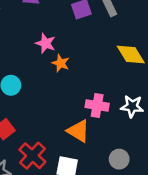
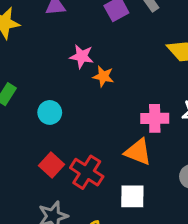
red cross: (32, 156) -> (87, 172), moved

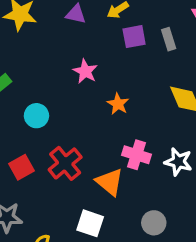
orange star: (103, 76) -> (118, 104), moved
red cross: (87, 172) -> (65, 163), moved

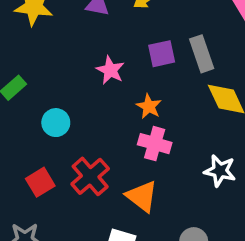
purple square: (134, 37) -> (162, 54), moved
gray rectangle: (169, 39) -> (202, 54), moved, size x1.4
pink cross: (137, 155) -> (155, 144), moved

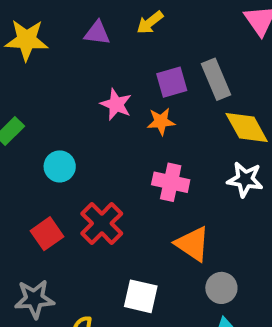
orange star: (149, 106) -> (161, 121), moved, turned -30
white star: (220, 171) -> (245, 179), moved
orange triangle: (142, 196) -> (192, 244), moved

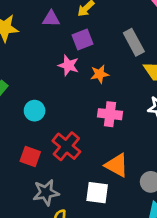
purple square: (172, 82) -> (83, 39), moved
red square: (47, 234) -> (30, 157), turned -30
orange triangle: (192, 244) -> (117, 165), moved
gray star: (34, 299) -> (46, 192), moved

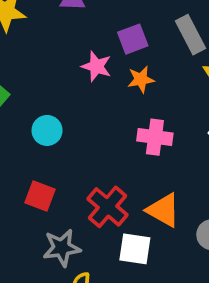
purple square: (83, 39) -> (133, 39), moved
red cross: (66, 146) -> (108, 207), moved

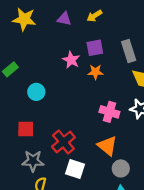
pink cross: (155, 137) -> (109, 112), moved
red square: (40, 196) -> (26, 129), turned -30
orange triangle: (163, 210) -> (107, 146), moved

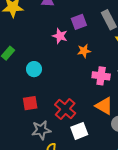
orange star: (95, 72) -> (84, 51), moved
white square: (75, 169) -> (79, 131), turned -30

